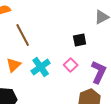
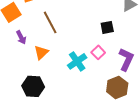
cyan cross: (41, 67) -> (77, 61), moved

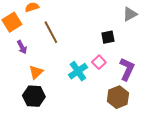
orange triangle: (41, 52) -> (36, 72), moved

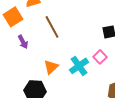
orange triangle: (36, 72) -> (51, 67), moved

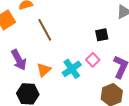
purple arrow: (23, 42) -> (19, 60), moved, size x1.5

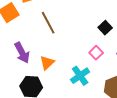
black square: (102, 35) -> (105, 28), turned -32
cyan cross: (72, 69) -> (80, 76), moved

